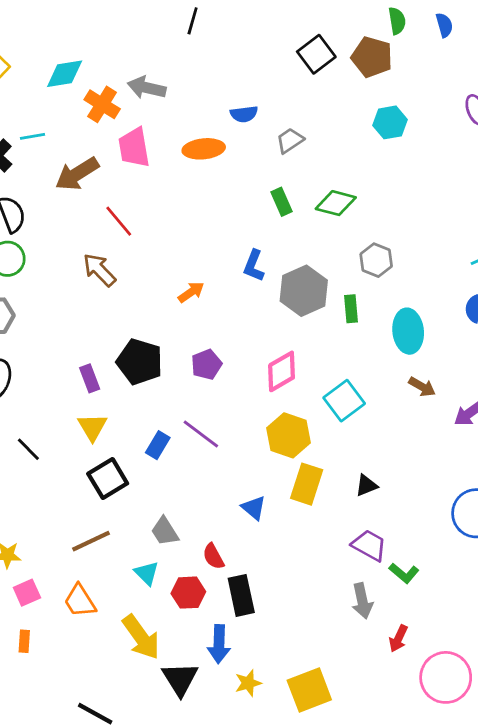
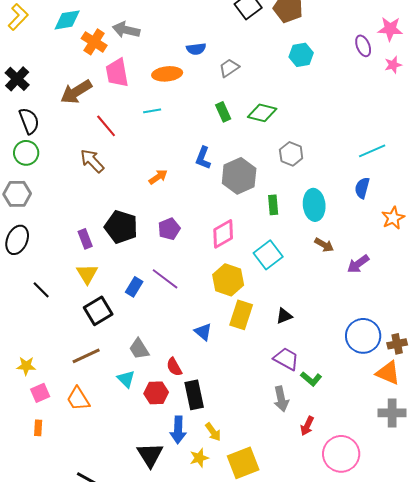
cyan line: (33, 136) -> (152, 111), moved
green rectangle: (351, 309) -> (273, 205), moved
yellow arrow: (141, 637) -> (213, 432), moved, size x0.6

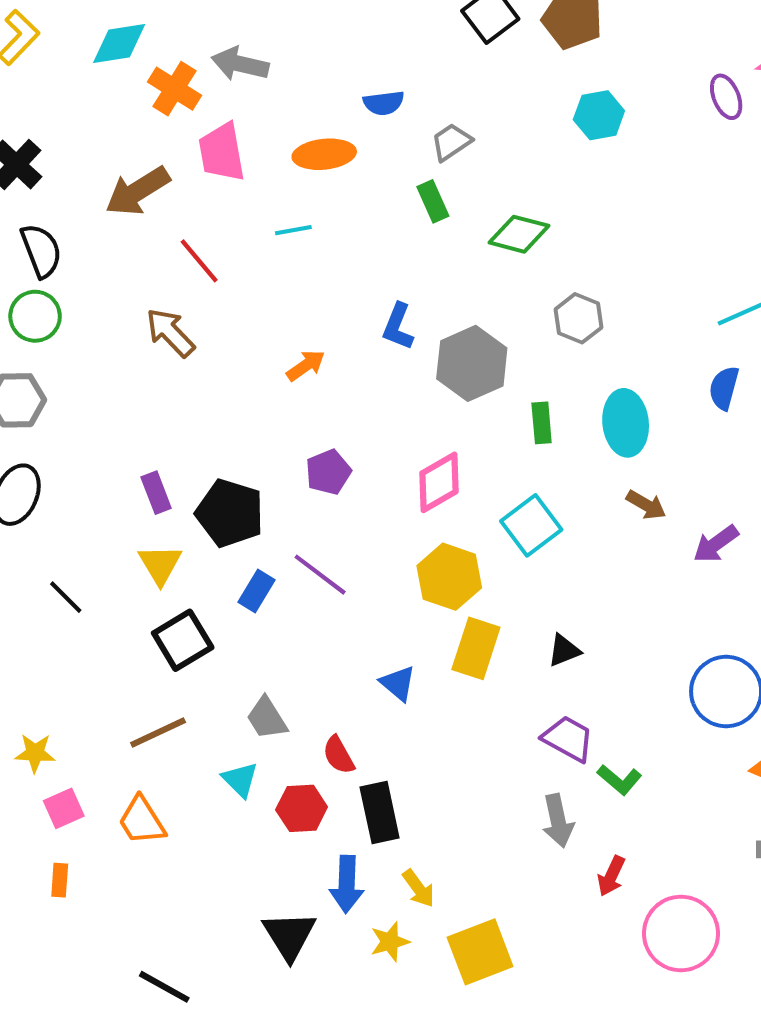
green rectangle: (223, 112) -> (433, 201), moved
black pentagon: (121, 227) -> (230, 513), moved

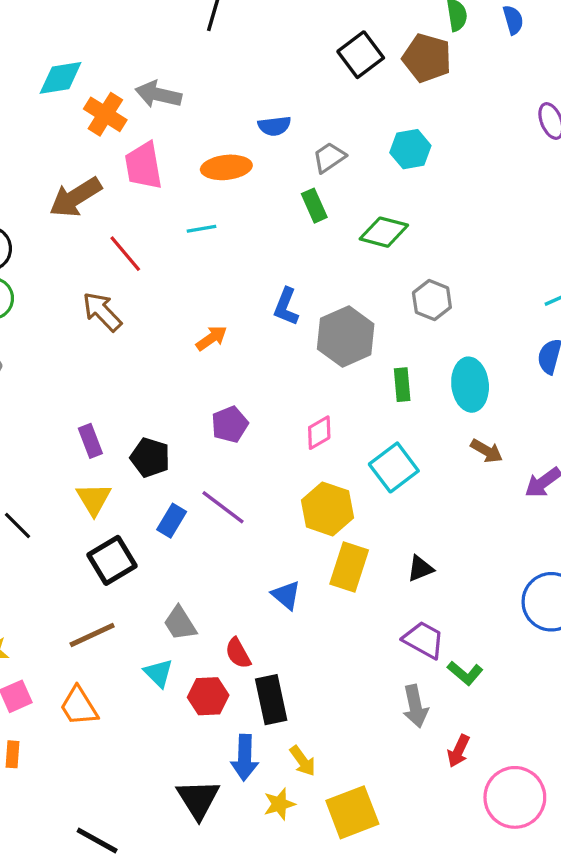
cyan hexagon: (599, 115) -> (410, 149), moved
pink diamond: (439, 482) -> (319, 433), size x0.7
black pentagon: (230, 513) -> (150, 458), size x0.7

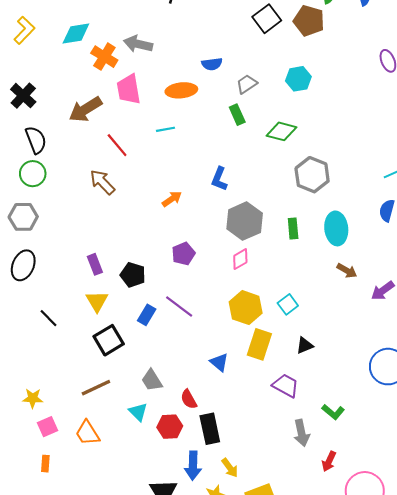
gray hexagon: (432, 300) -> (312, 175), size x1.4
gray hexagon: (346, 337) -> (245, 221), moved
cyan square: (394, 467) -> (288, 304), moved, size x0.7
purple trapezoid: (424, 640) -> (286, 386), moved

